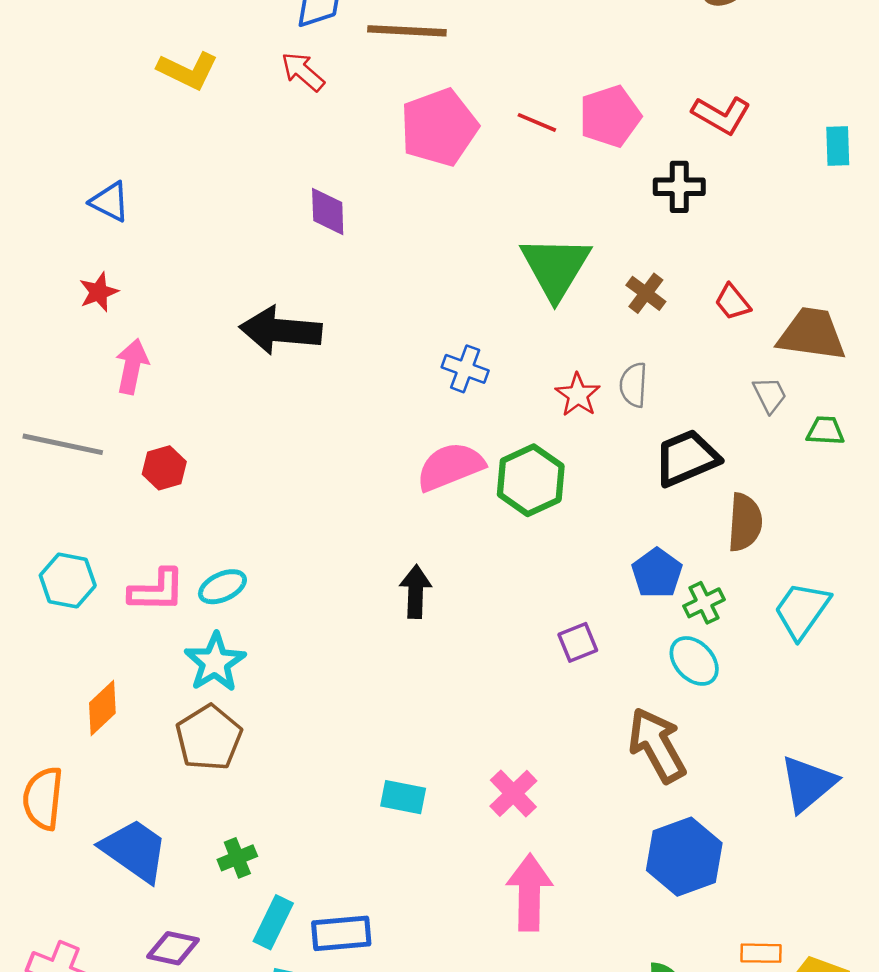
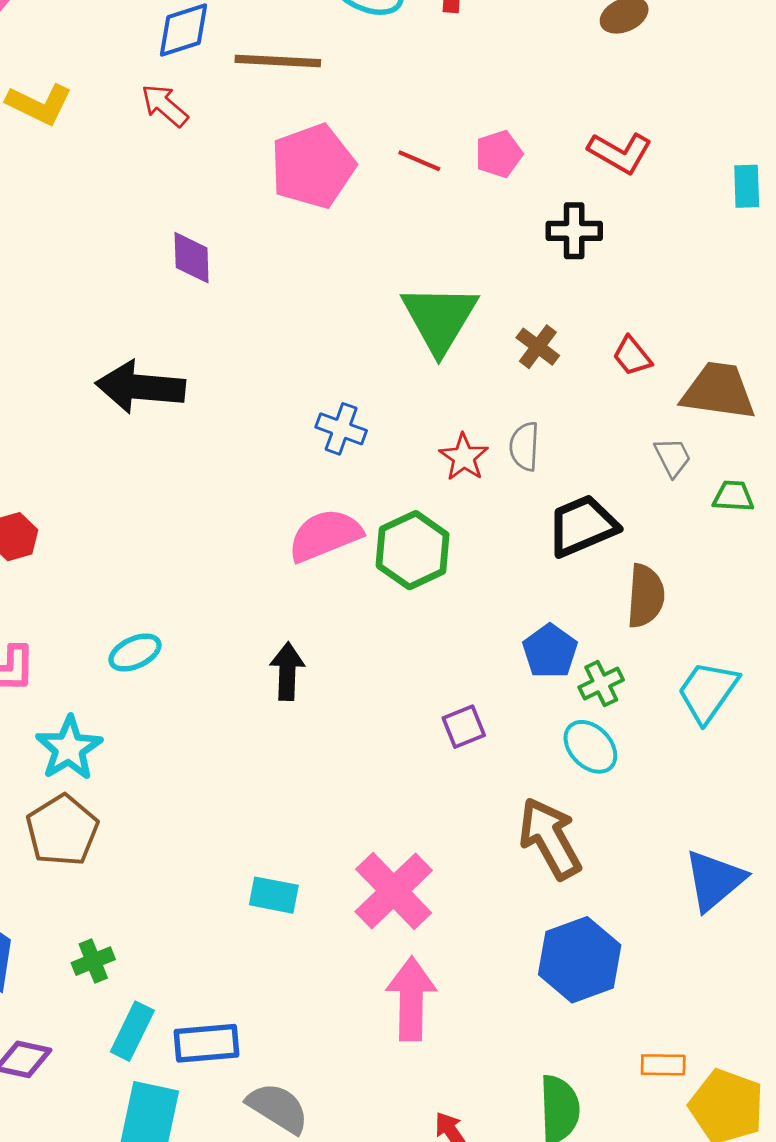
pink pentagon: (610, 116) -> (499, 154), size x0.7
cyan ellipse: (222, 587) -> (135, 653), moved
pink cross: (513, 793) -> (394, 891), size x1.5

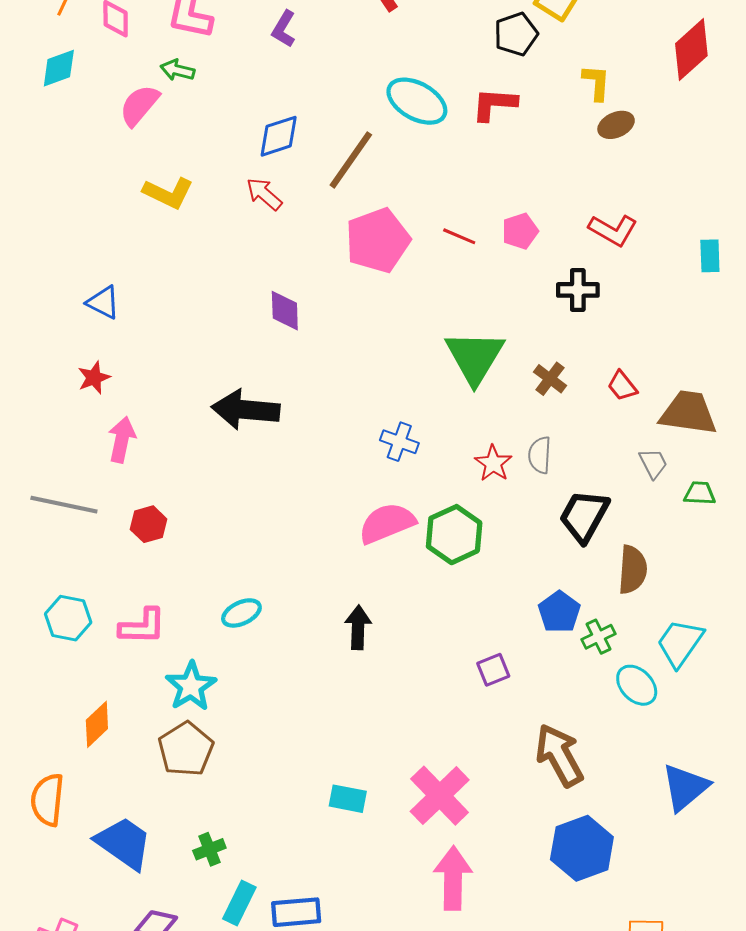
brown line: (278, 61) -> (351, 160), turned -58
black trapezoid: (582, 526) -> (584, 516), turned -38
cyan ellipse: (590, 747) -> (637, 685), moved

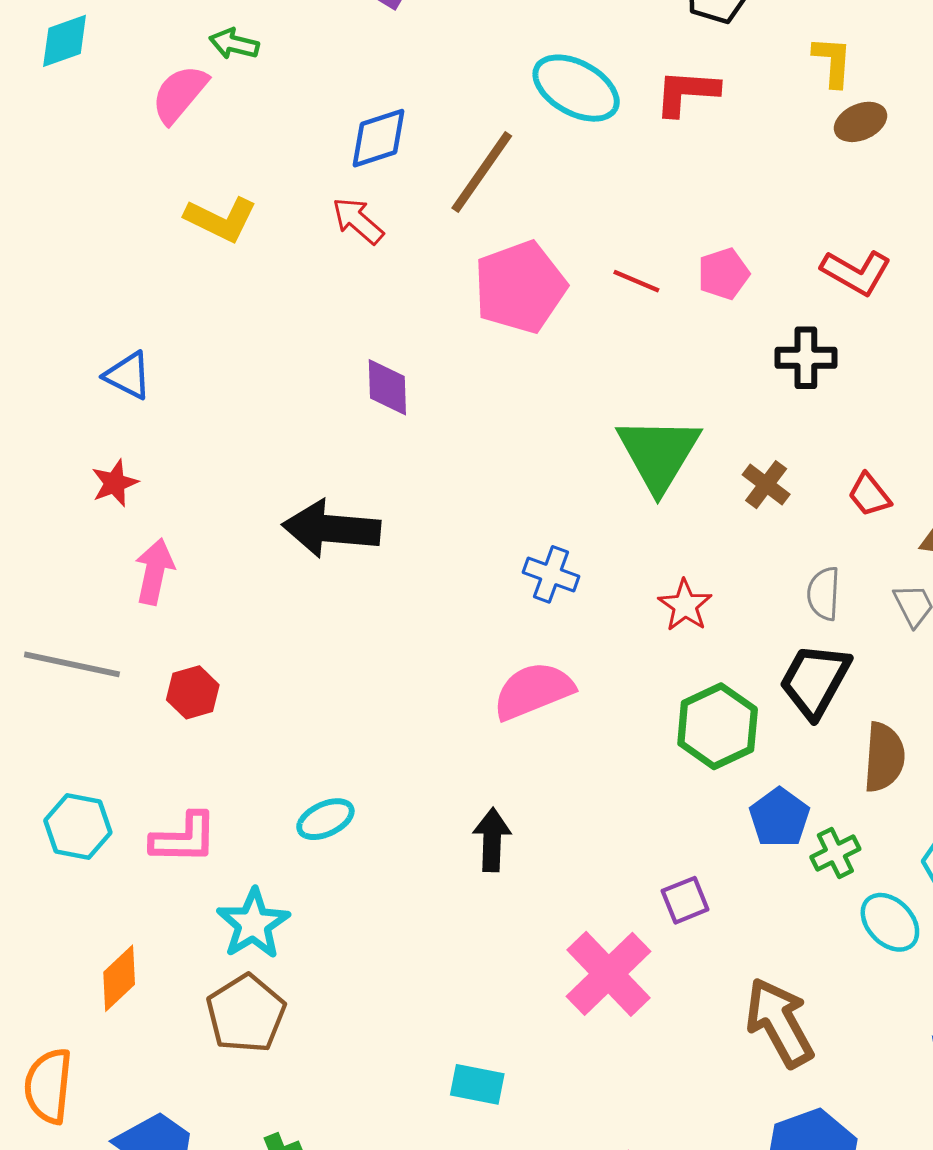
gray semicircle: (540, 455) -> (824, 594), moved
green hexagon: (454, 535) -> (718, 726), moved
pink cross: (440, 796) -> (608, 974), moved

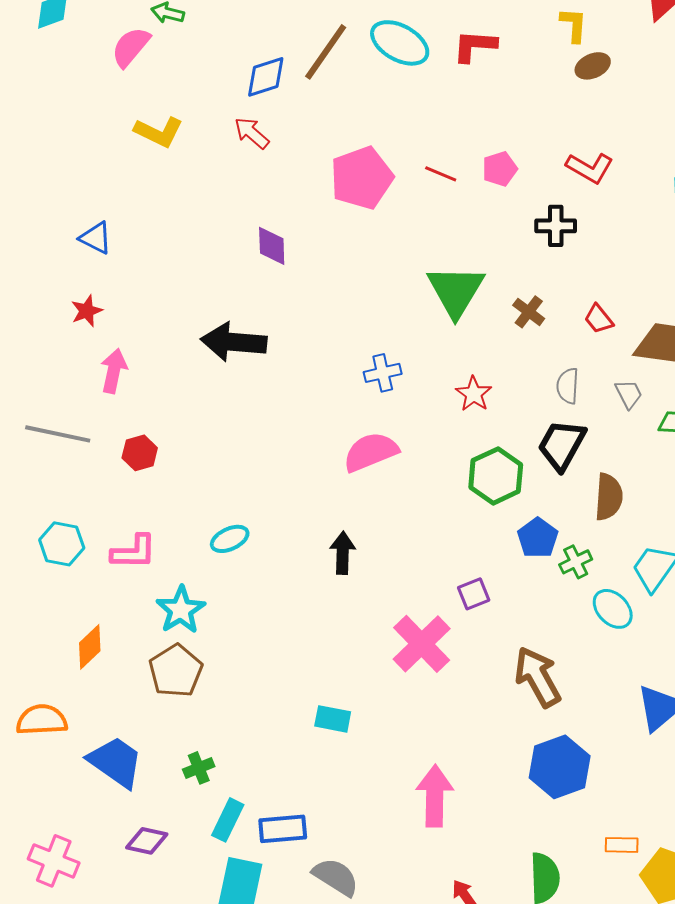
brown line: (482, 172) -> (326, 52), moved
blue cross: (551, 574) -> (383, 373), turned -33
orange semicircle: (48, 1086) -> (42, 720), turned 81

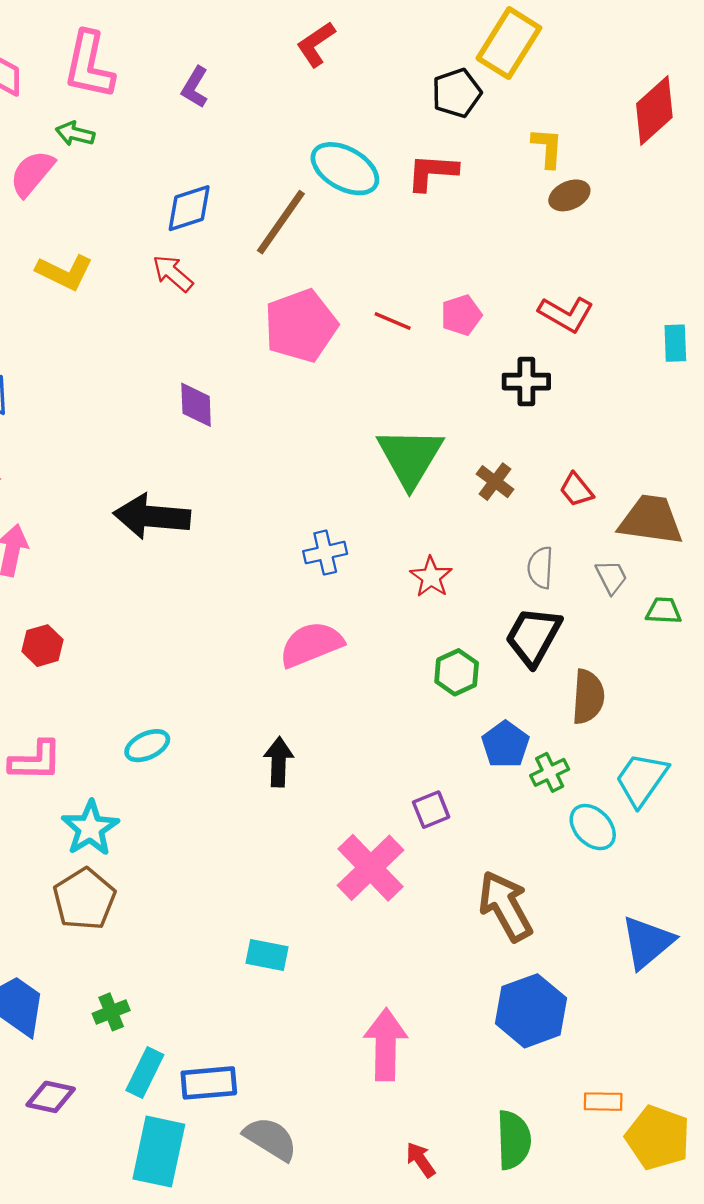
brown line: (326, 52) -> (281, 222), moved
green hexagon: (496, 476) -> (457, 672), size x0.7

